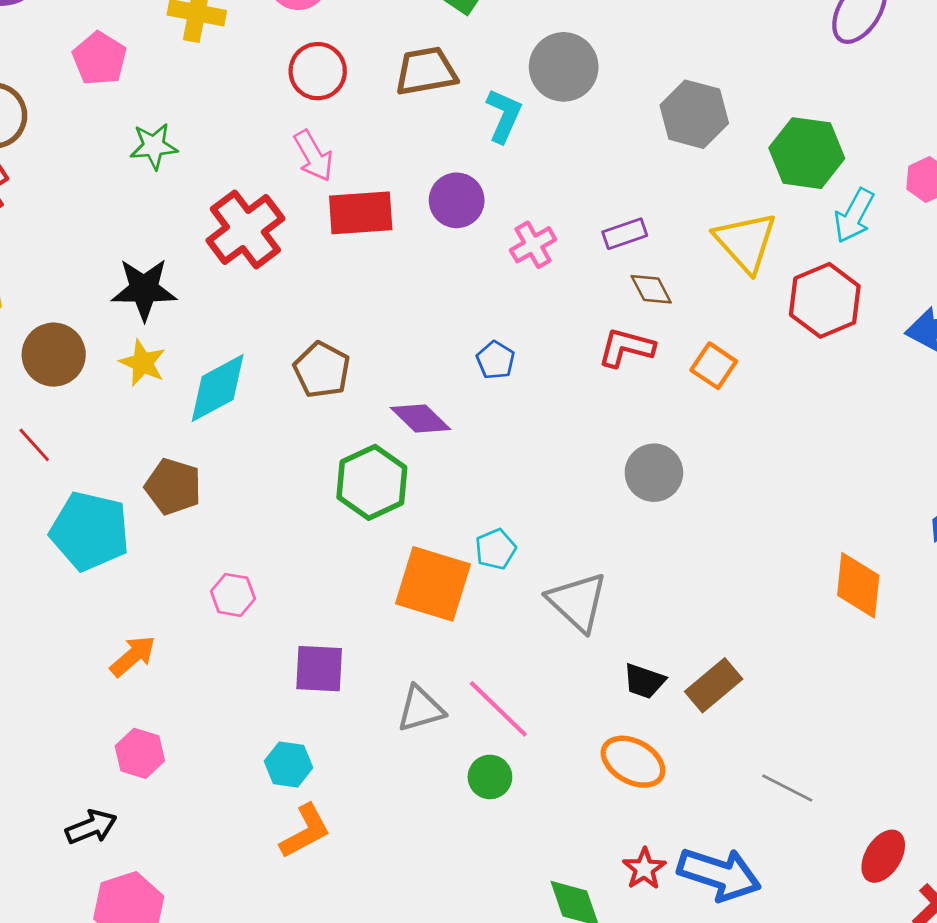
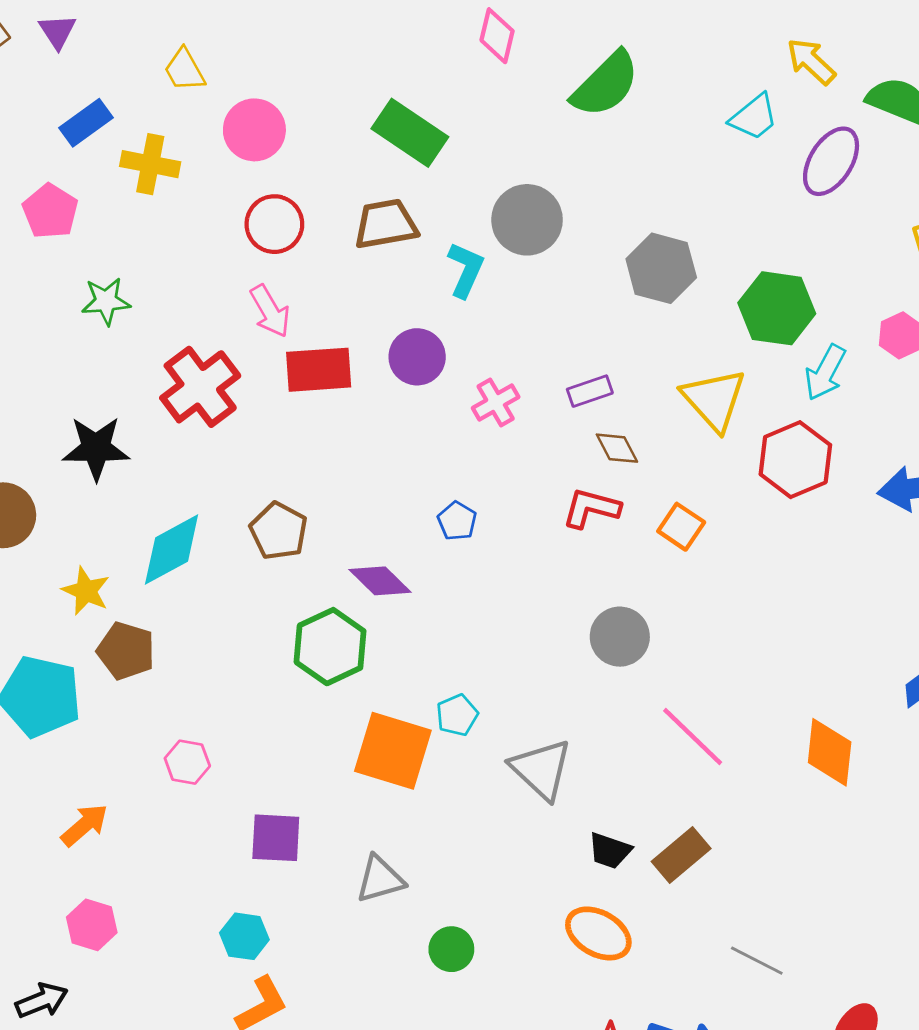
yellow star: (143, 363) -> (86, 591), moved
pink line: (498, 709) -> (693, 736), moved

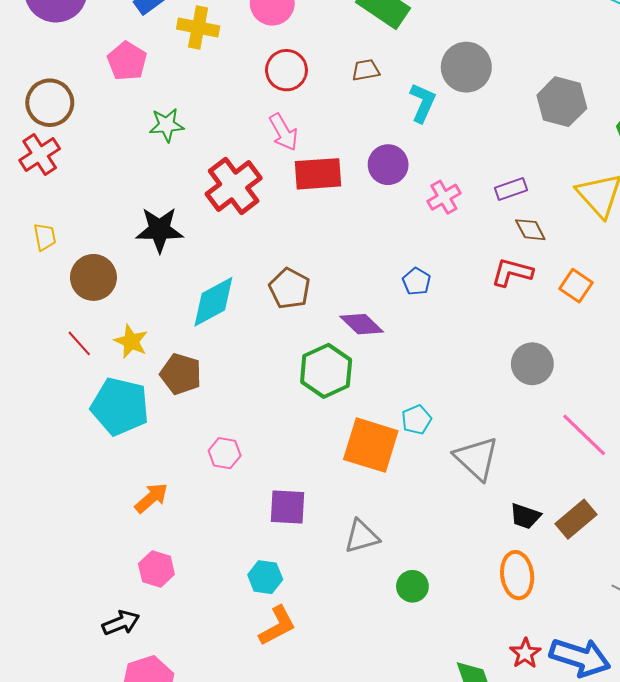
brown trapezoid: (386, 224) -> (366, 70), size x0.6
yellow star: (86, 591) -> (131, 341), moved
orange ellipse: (598, 933) -> (517, 575), turned 54

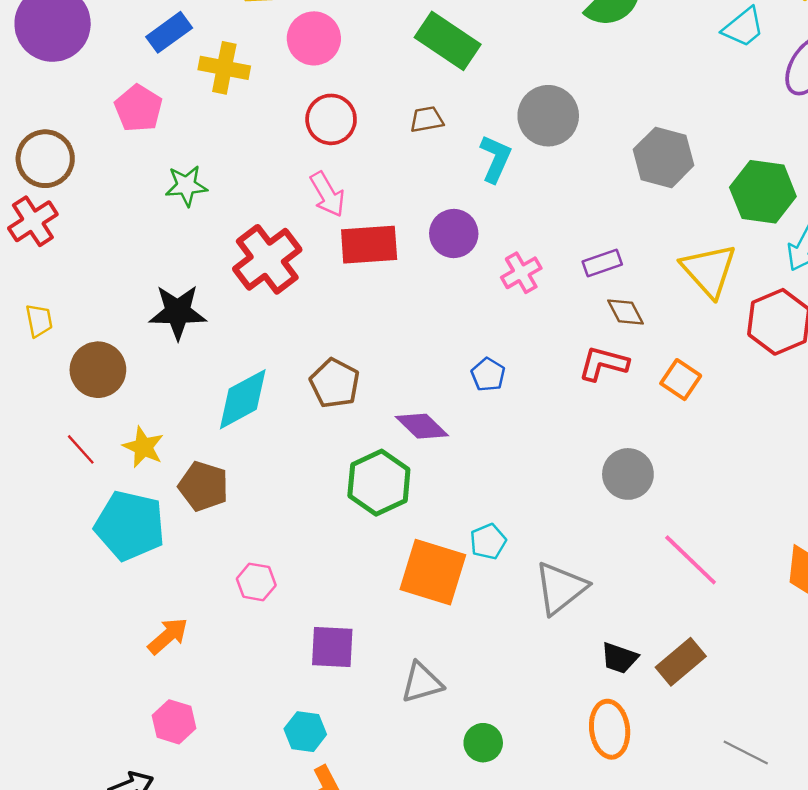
gray triangle: (476, 458) -> (560, 588), turned 39

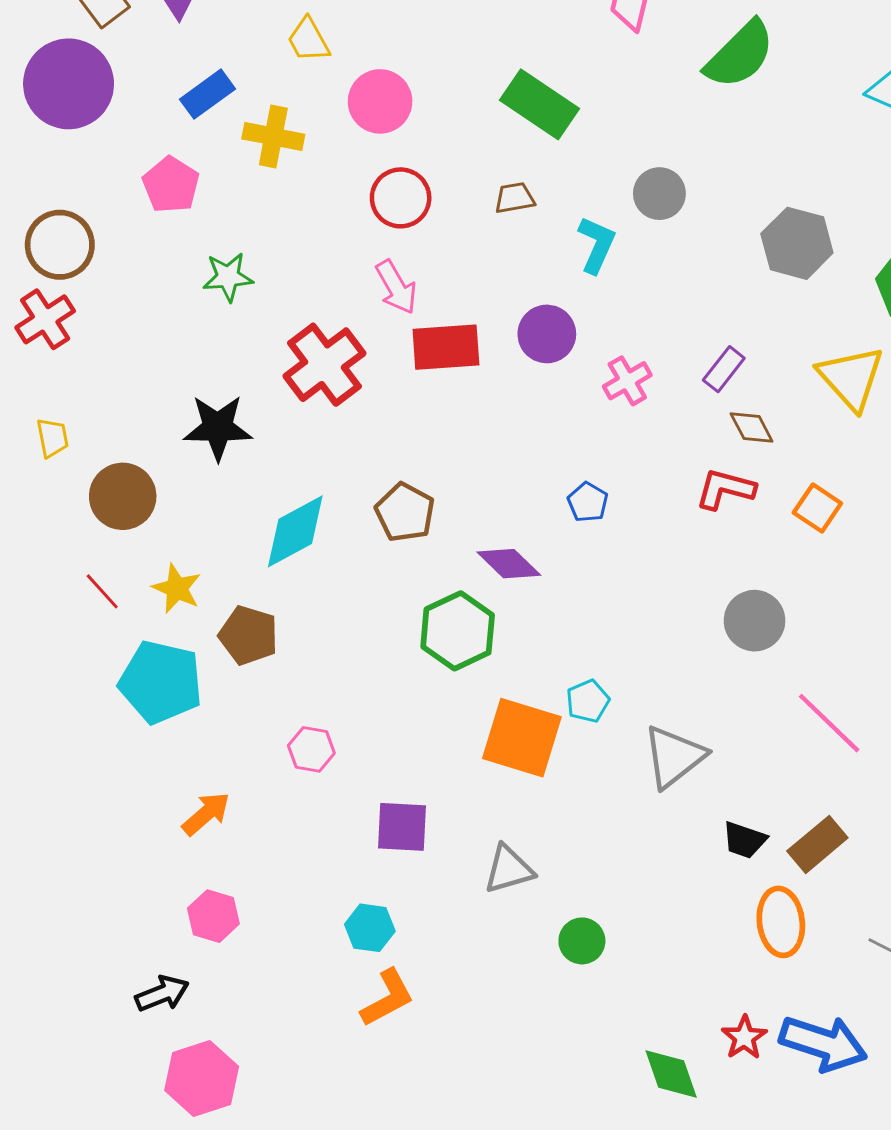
gray circle: (548, 116) -> (659, 194), size x0.7
purple rectangle: (602, 263) -> (724, 369), turned -33
orange ellipse: (610, 729) -> (781, 922), moved

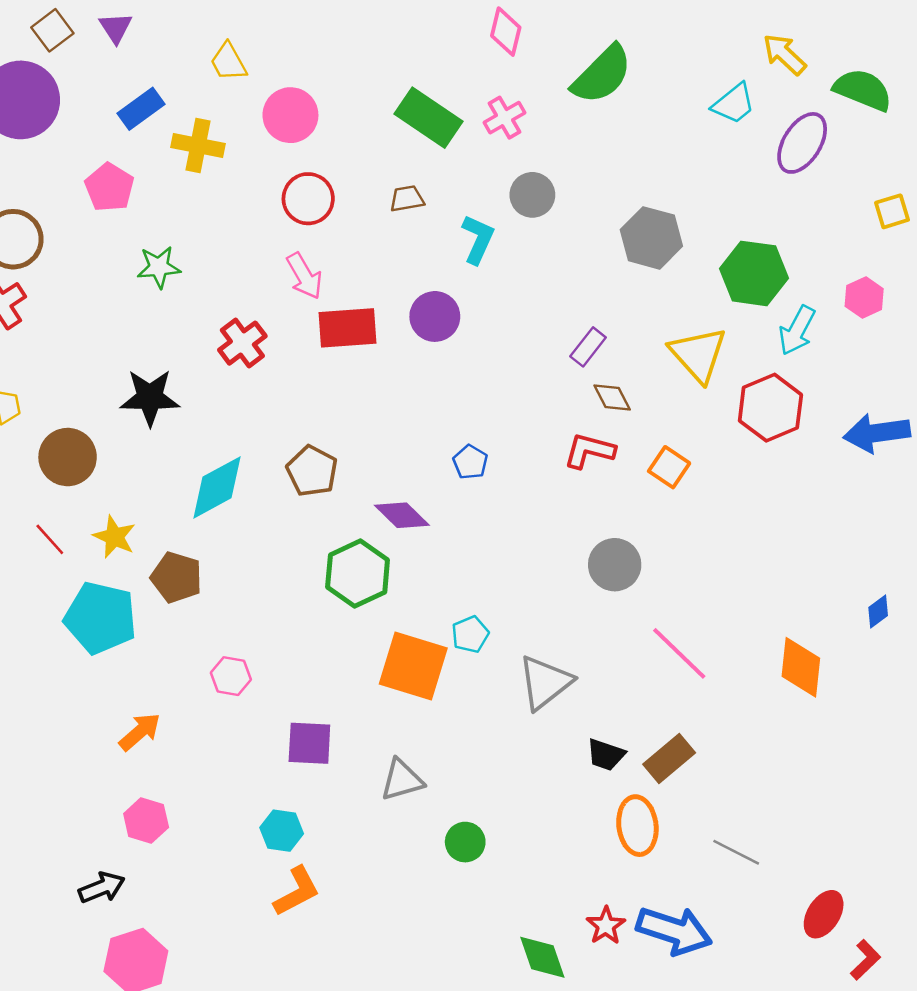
red cross: (324, 365) -> (242, 343), size x0.7
pink cross: (627, 381) -> (504, 118), moved

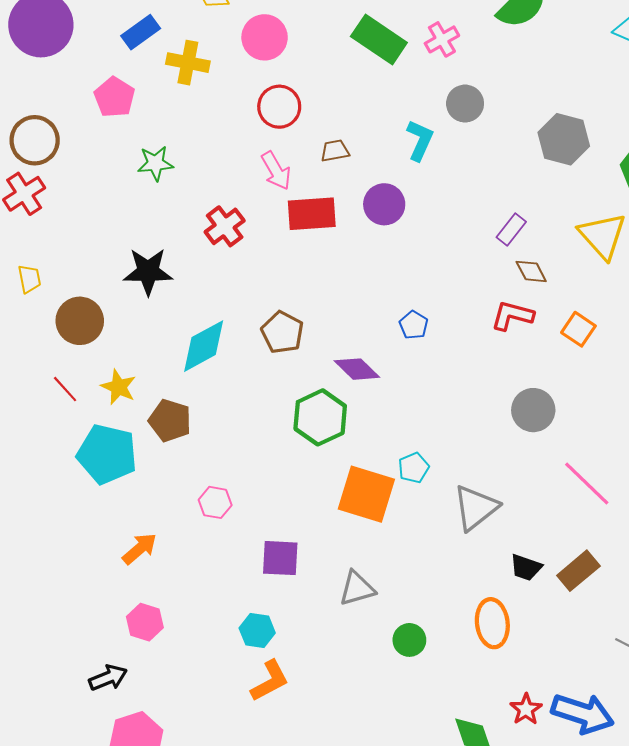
brown trapezoid: (407, 199) -> (335, 151), moved
orange ellipse: (637, 826) -> (492, 623), moved

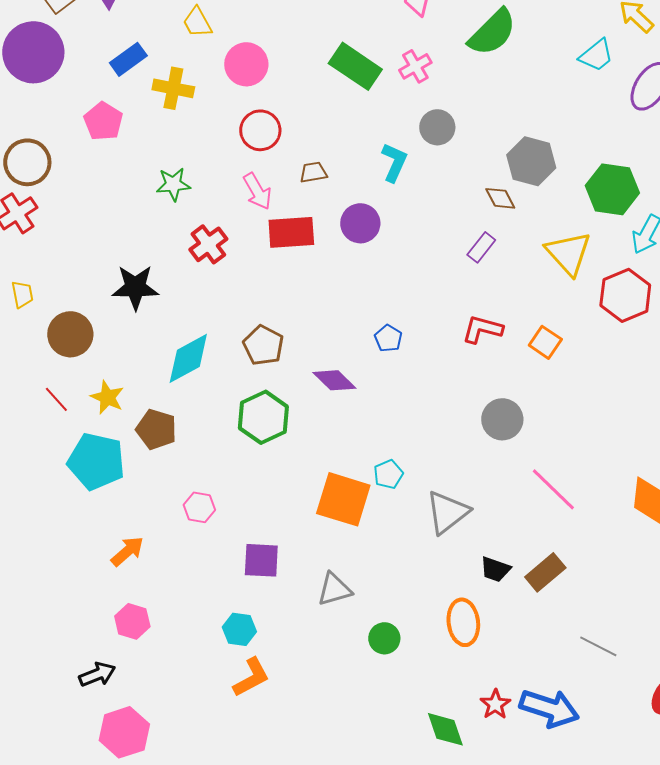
green star: (155, 163) -> (173, 184), moved
brown diamond: (531, 271) -> (500, 198), moved
green hexagon: (320, 417) -> (263, 417), moved

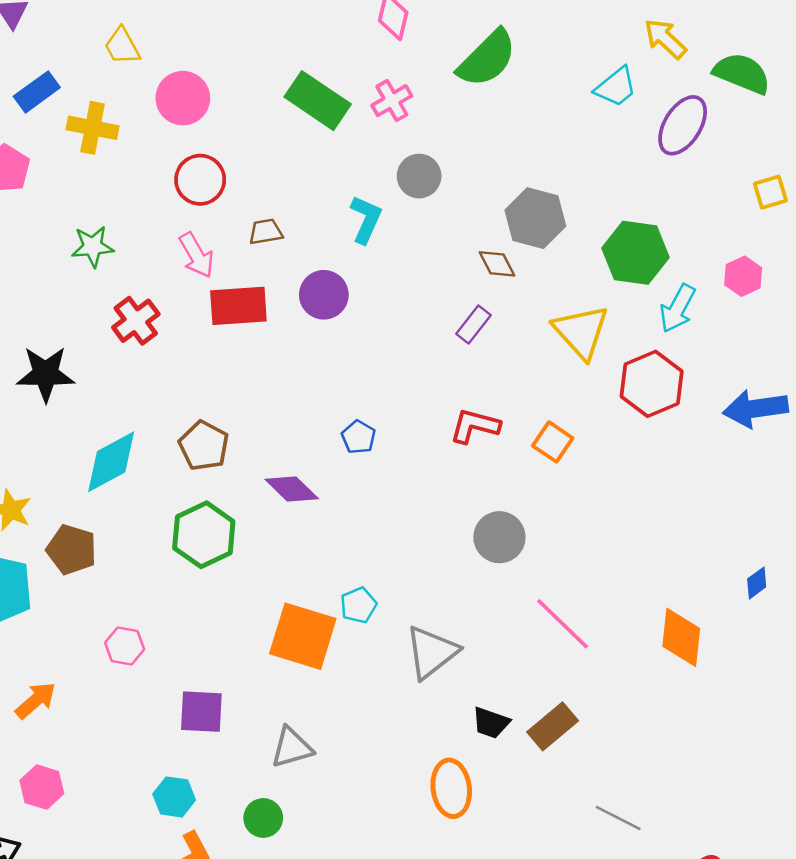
green circle: (384, 638) -> (263, 818), moved

